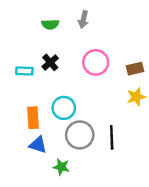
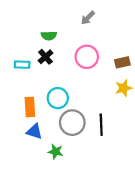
gray arrow: (83, 19) -> (88, 18), moved, turned 32
green semicircle: (50, 24) -> (49, 36), moved

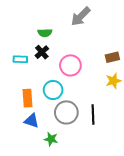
gray arrow: (88, 18) -> (81, 16), size x1.5
pink circle: (87, 57) -> (70, 65), moved

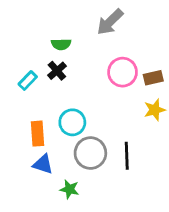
cyan rectangle: (20, 59) -> (28, 81), turned -48
pink circle: (70, 65) -> (123, 72), moved

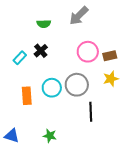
green semicircle: (61, 44) -> (44, 24), moved
gray circle: (90, 153) -> (77, 85), moved
blue triangle: (43, 164) -> (12, 136), moved

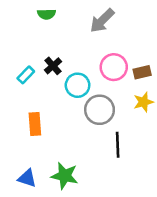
green semicircle: (44, 24) -> (47, 14), moved
cyan circle: (52, 88) -> (78, 85), moved
blue triangle: (12, 136) -> (27, 178), moved
green star: (50, 136) -> (65, 176), size x1.5

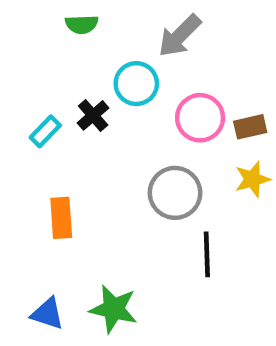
cyan circle: (78, 85) -> (136, 84), moved

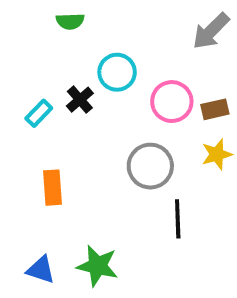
gray arrow: (180, 36) -> (211, 31), moved

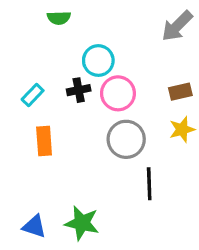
black cross: (80, 100) -> (79, 90), moved, turned 30
pink circle: (172, 102) -> (118, 93), moved
orange rectangle: (53, 188) -> (44, 141), moved

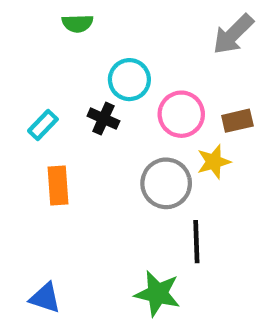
black cross: (79, 90) -> (103, 119), turned 35
pink circle: (118, 93) -> (181, 114), moved
yellow star: (182, 129) -> (214, 162), moved
green star: (82, 223) -> (157, 294), moved

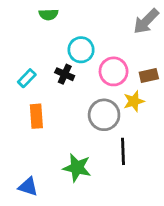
green star: (157, 294) -> (77, 168), moved

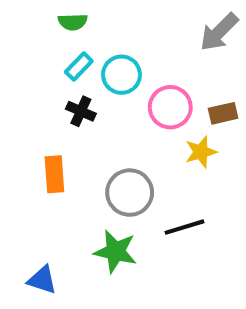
black cross: (65, 74) -> (81, 111), moved
cyan rectangle: (27, 78) -> (79, 67), moved
gray circle: (104, 115) -> (130, 193), moved
black line: (123, 151) -> (184, 227), turned 75

